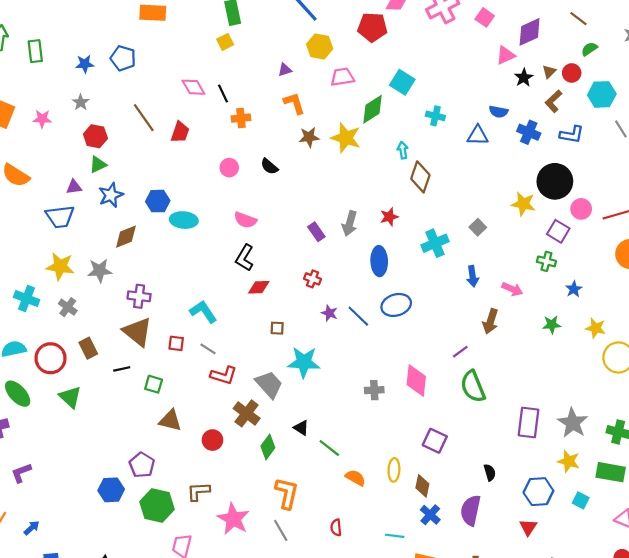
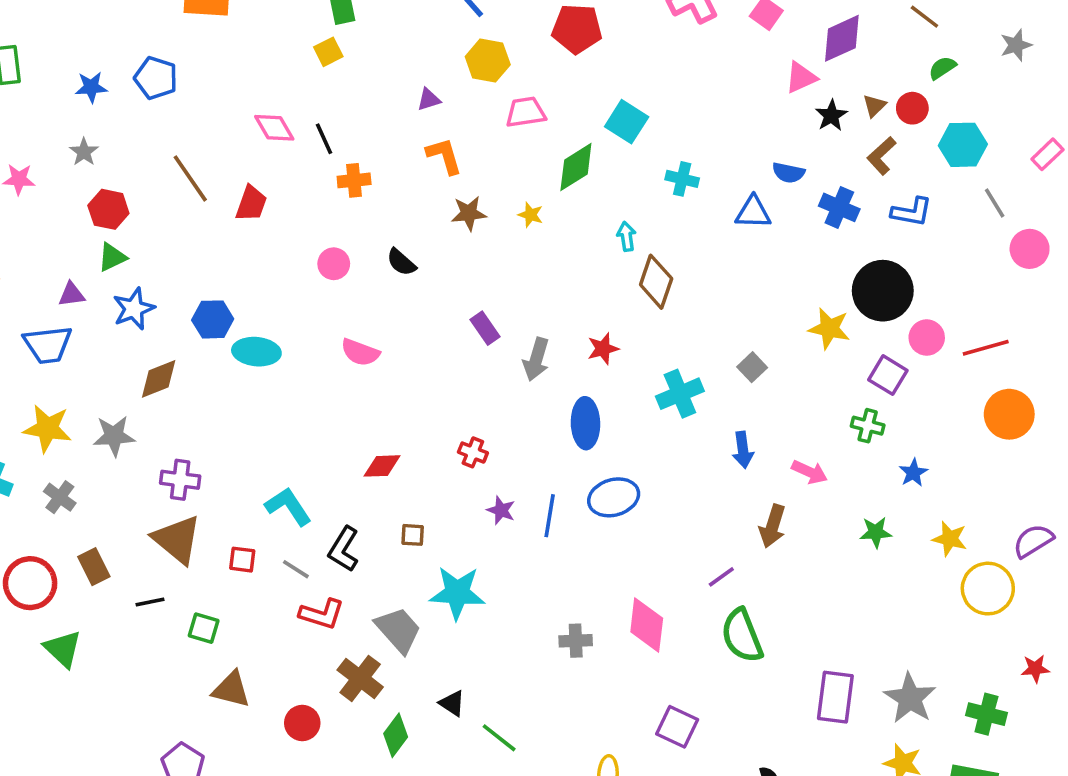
yellow star: (346, 138) -> (531, 215), size x0.5
purple rectangle: (316, 232) -> (485, 328), moved
black L-shape: (245, 258) -> (344, 549), moved
blue line: (358, 316) -> (550, 516), turned 55

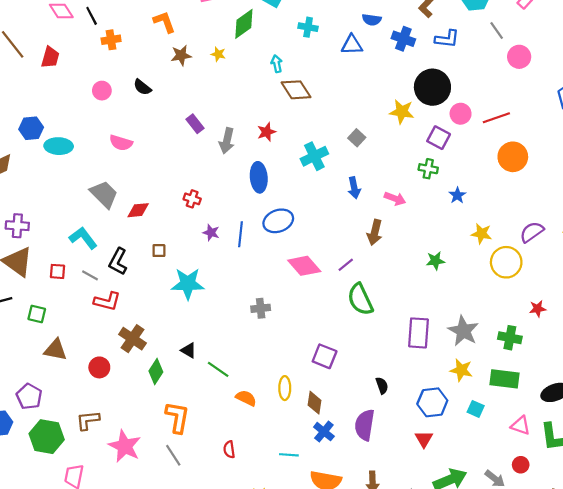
brown diamond: (656, 282) -> (296, 90), turned -48
green star: (876, 532) -> (435, 261), moved
pink diamond: (647, 625) -> (304, 266), moved, turned -44
gray trapezoid: (398, 630) -> (104, 194), moved

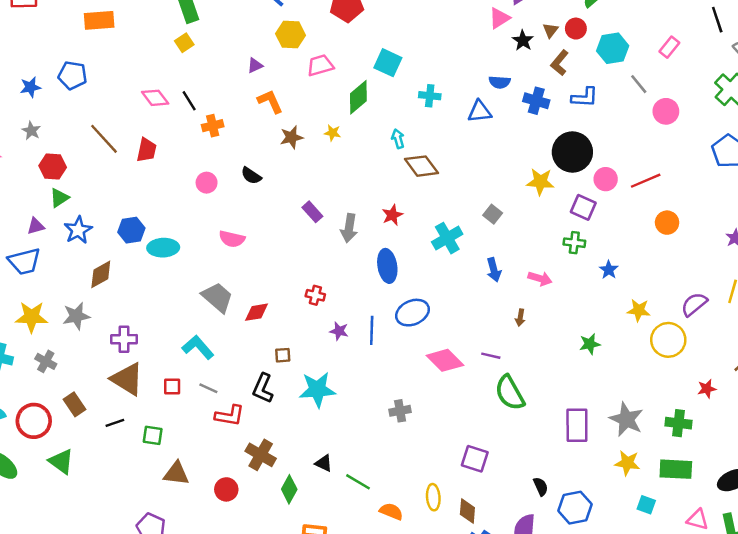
orange circle: (513, 157) -> (667, 223), size x0.7
brown arrow: (375, 232) -> (520, 318), size x0.6
black L-shape: (118, 262) -> (263, 388), moved
purple line: (346, 265) -> (491, 356), turned 56
blue hexagon: (432, 402) -> (575, 508), moved

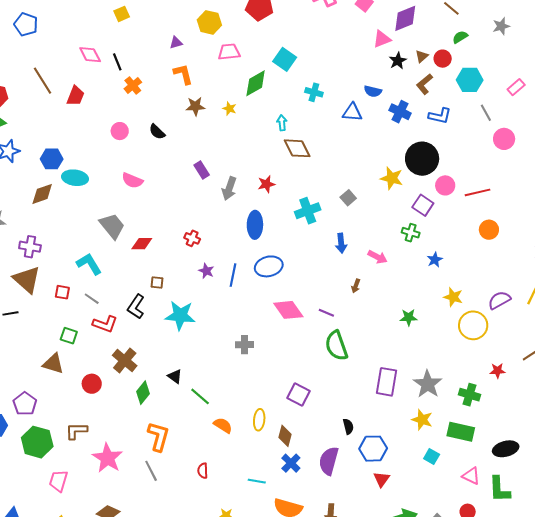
orange cross: (213, 126) -> (133, 85), turned -36
brown diamond: (101, 274) -> (42, 194), moved
green square: (153, 435) -> (69, 336), moved

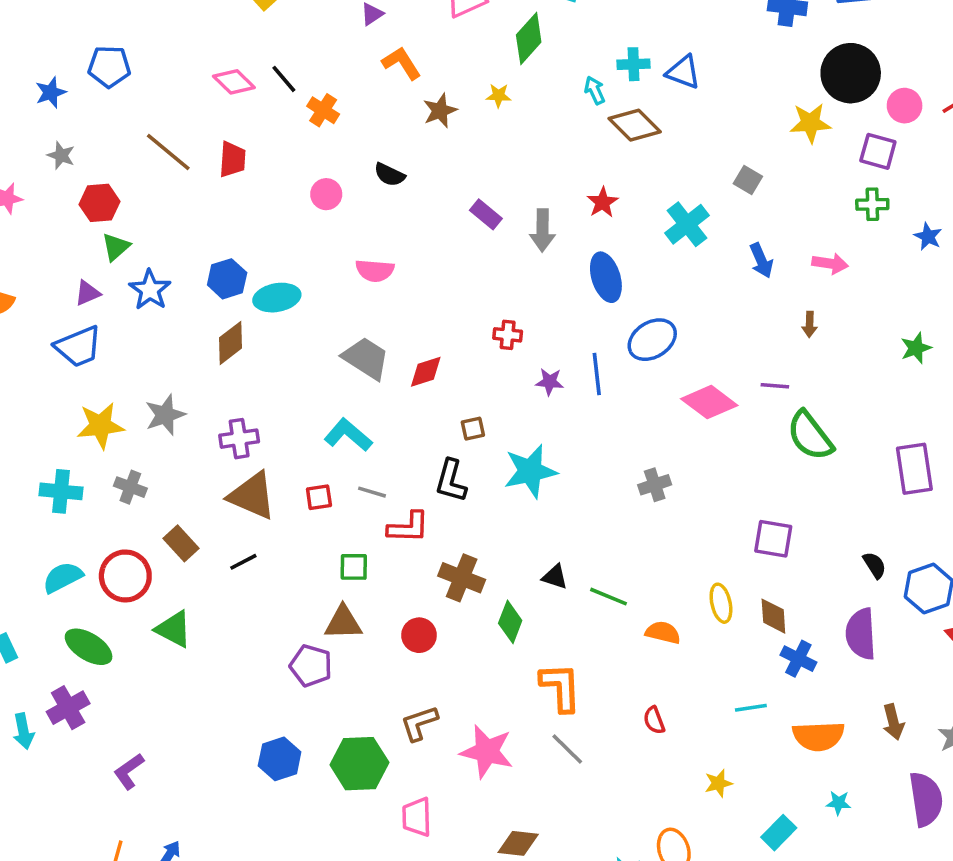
cyan cross: (314, 92) -> (634, 64), moved
blue triangle: (352, 112) -> (683, 72), moved, turned 35
purple pentagon: (25, 404) -> (311, 666), moved

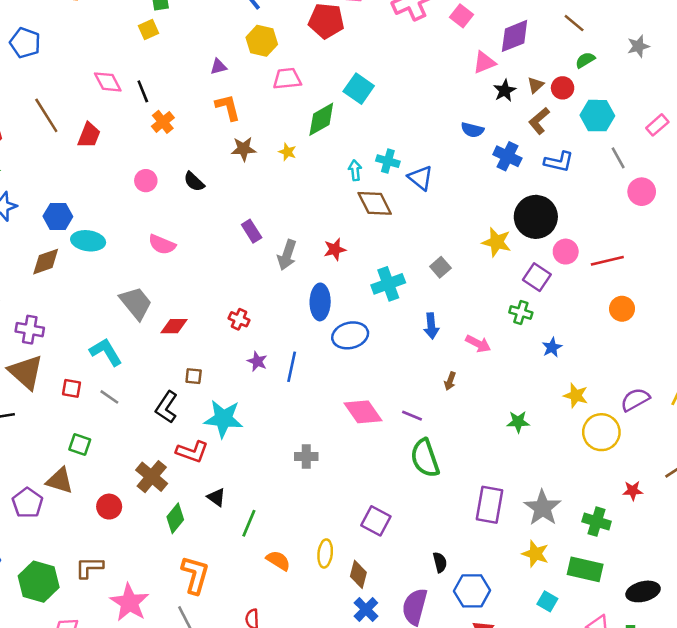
blue ellipse: (652, 340) -> (350, 335), moved
red L-shape: (408, 527) -> (192, 452), moved
green line: (608, 597) -> (249, 523), turned 72

